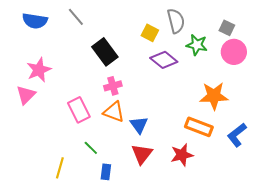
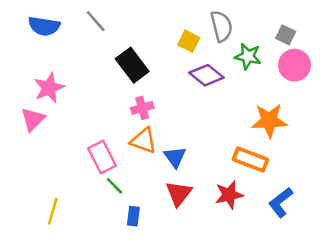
pink rectangle: (79, 110) -> (102, 157), moved
blue L-shape: (237, 135) -> (281, 202), moved
yellow line: (60, 168) -> (53, 211), moved

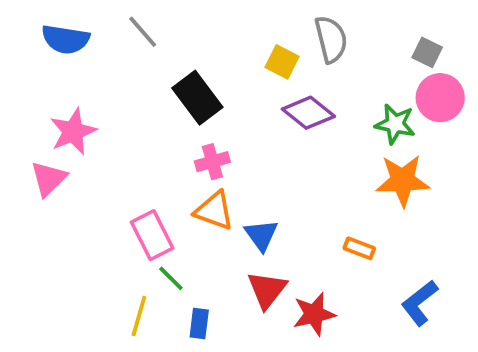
green star: (248, 56) -> (395, 124), moved
orange rectangle: (250, 160) -> (359, 248), moved, size x0.6
red star: (229, 195) -> (314, 314), moved
yellow line: (53, 211) -> (139, 316), moved

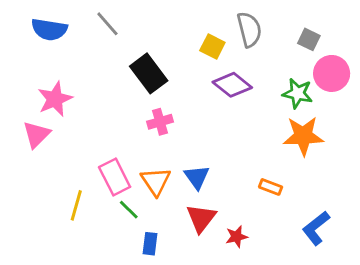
gray square: (427, 52) -> (309, 39), moved
orange triangle: (214, 211) -> (156, 181), moved, turned 36
red star: (314, 314) -> (237, 237), size x0.7
yellow line: (139, 316) -> (76, 205), moved

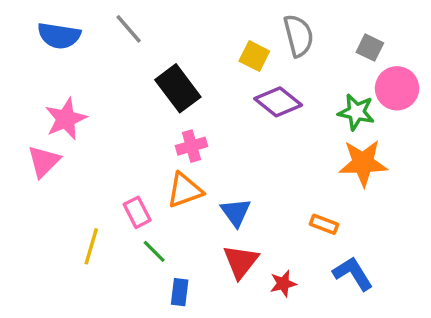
pink rectangle: (115, 177) -> (137, 212), size x0.7
orange triangle: (156, 181) -> (185, 190), moved, turned 44
blue L-shape: (316, 228) -> (353, 273), moved, turned 96

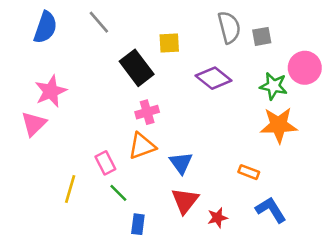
blue semicircle: (59, 36) -> (45, 27), turned -80
gray square: (370, 48) -> (262, 36), moved, turned -36
yellow square: (254, 56) -> (169, 43), moved, turned -30

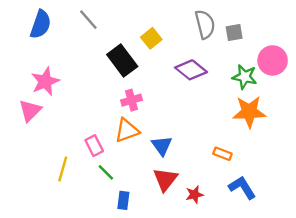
yellow square: (169, 43) -> (151, 38), turned -36

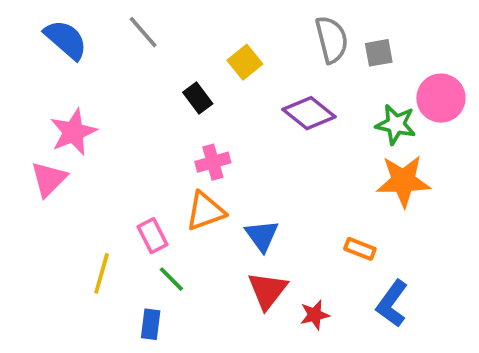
blue semicircle: (41, 24) -> (66, 40), turned -68
black rectangle: (122, 60) -> (198, 98), size x0.6
blue L-shape: (242, 188) -> (392, 304), turned -112
blue rectangle: (123, 200) -> (151, 324), moved

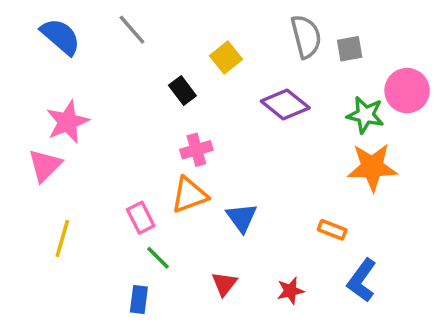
yellow line: (102, 273) -> (62, 239), moved
red triangle: (268, 290) -> (224, 284), moved, size x0.7

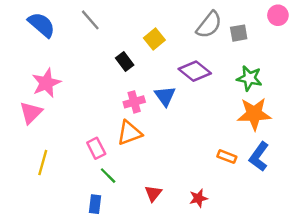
gray semicircle: (306, 37) -> (209, 25), turned 52
pink circle: (407, 91) -> (278, 15), moved, size x0.7
blue triangle: (242, 218) -> (165, 96), moved
blue L-shape: (362, 280) -> (259, 157), moved

